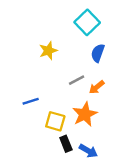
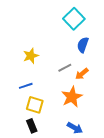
yellow star: (48, 51) -> (31, 56), moved
yellow square: (55, 121) -> (35, 105), moved
black rectangle: (66, 144) -> (32, 126), moved

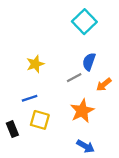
blue semicircle: (83, 45) -> (89, 62), moved
orange arrow: (82, 74) -> (104, 85), moved
black rectangle: (32, 126) -> (12, 129), moved

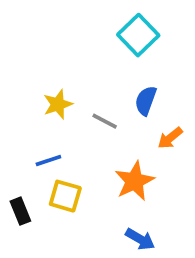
gray line: (74, 78) -> (105, 121), moved, turned 56

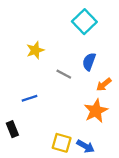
yellow star: (58, 104) -> (35, 50), moved
orange star: (135, 181) -> (96, 111), moved
yellow square: (65, 196) -> (62, 143), moved

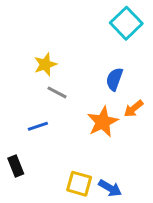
cyan square: (84, 22) -> (126, 23), moved
gray line: (64, 74) -> (57, 92), moved
orange star: (96, 111) -> (103, 122), moved

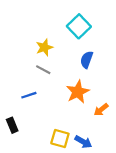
cyan square: (126, 23) -> (79, 26), moved
yellow star: (45, 64) -> (44, 47), moved
orange arrow: (134, 109) -> (101, 110), moved

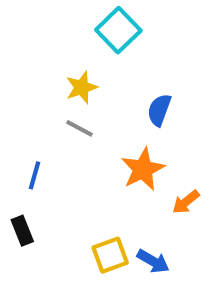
cyan square: (79, 26) -> (118, 30), moved
blue line: (29, 95) -> (34, 175), moved, turned -56
yellow square: (60, 138) -> (110, 255), turned -36

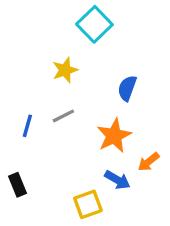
gray line: (79, 128) -> (63, 116), moved, turned -55
blue line: (34, 175) -> (27, 126), moved
blue arrow: (153, 261) -> (117, 180), moved

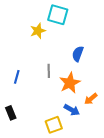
cyan square: (94, 24) -> (58, 15), turned -30
yellow star: (65, 70) -> (38, 31), moved
gray line: (63, 116) -> (49, 71), moved, turned -64

